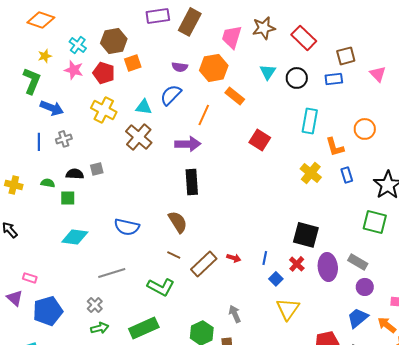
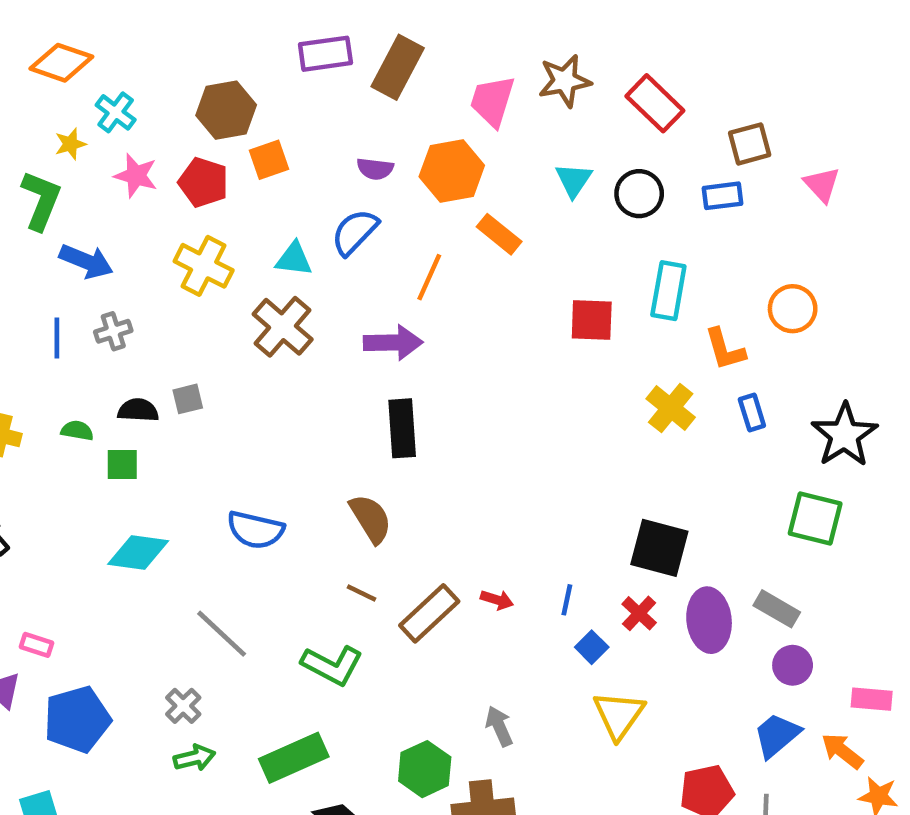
cyan cross: (78, 45) -> (116, 112), moved
red square: (260, 140) -> (592, 320), moved, turned -30
gray line: (112, 273) -> (222, 634), turned 60

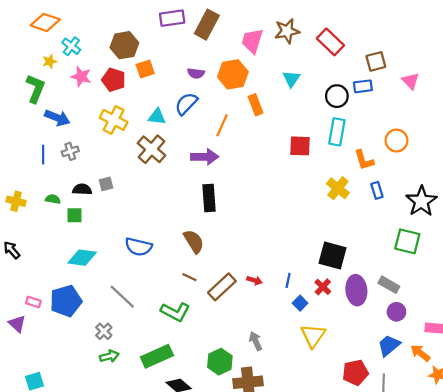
black circle: (639, 194) -> (337, 96), moved
orange rectangle: (499, 234) -> (256, 105), turned 30
blue pentagon: (77, 719) -> (66, 301), moved

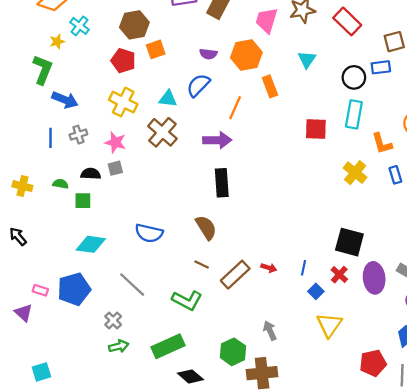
pink star: (81, 77) -> (115, 142), moved

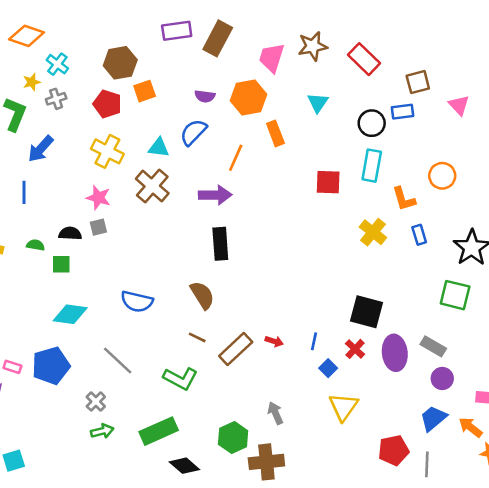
blue arrow: (65, 100) -> (41, 149), turned 110
gray cross: (78, 135) -> (56, 99), moved

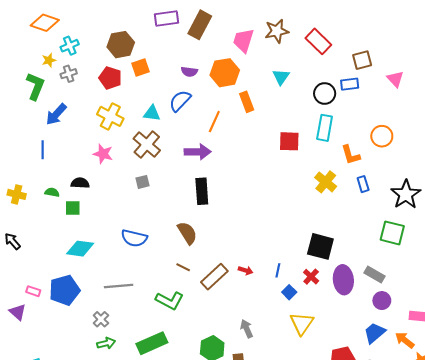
cyan cross: (57, 64) -> (70, 46), turned 30
gray square: (98, 227) -> (143, 182), moved
gray line: (118, 361) -> (119, 286), turned -48

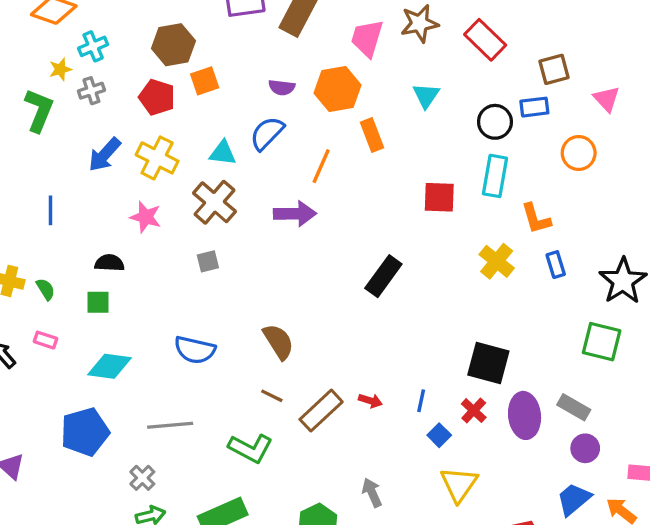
blue arrow: (56, 114) -> (105, 155), moved
orange circle: (382, 136) -> (579, 153), moved
black rectangle: (202, 191) -> (383, 276), moved, turned 40
green semicircle: (52, 192) -> (46, 289), moved, turned 48
pink rectangle: (33, 291) -> (46, 340), moved

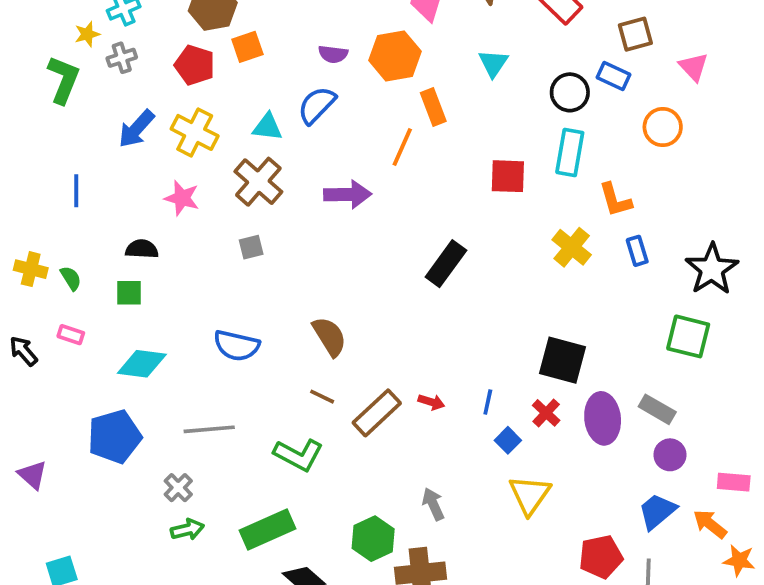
blue rectangle: (534, 107) -> (614, 76), turned 32
orange line: (321, 166) -> (402, 147), moved

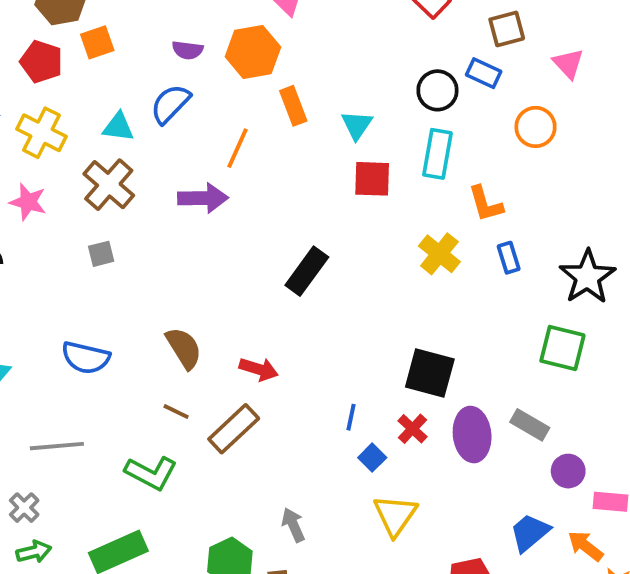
cyan triangle: (493, 63) -> (357, 125), moved
orange line: (402, 147) -> (238, 148), moved
red arrow: (431, 402) -> (259, 369), moved, size x1.4
purple circle: (670, 455) -> (568, 471), moved

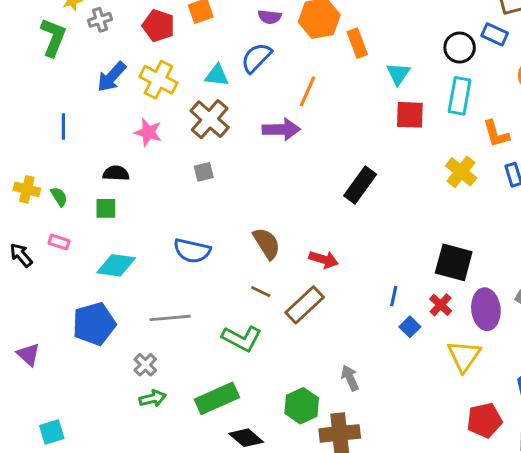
orange rectangle: (293, 106) -> (357, 43), moved
yellow triangle: (395, 515) -> (464, 356), moved

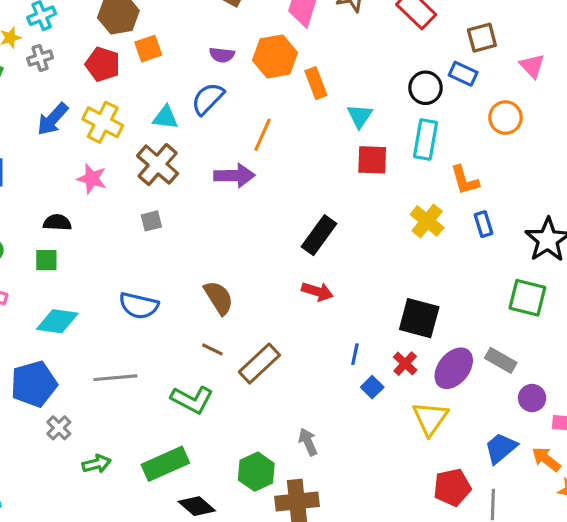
red arrow: (324, 260) -> (317, 291), moved
purple ellipse: (486, 309) -> (454, 368), turned 45
gray cross: (145, 365) -> (59, 428), moved

